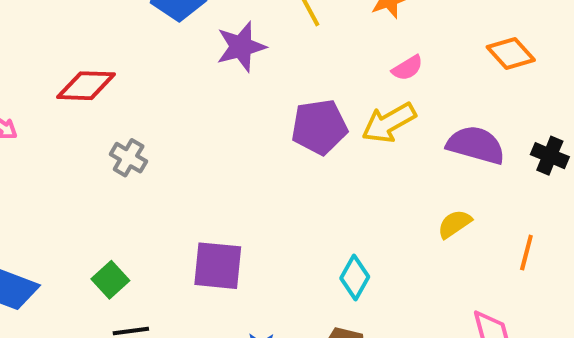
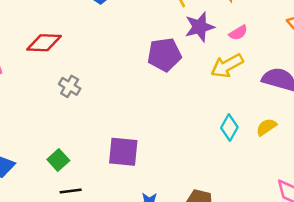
purple star: (241, 47) -> (200, 27), moved
purple pentagon: (319, 127) -> (164, 55), moved
cyan diamond: (355, 277) -> (229, 128), moved

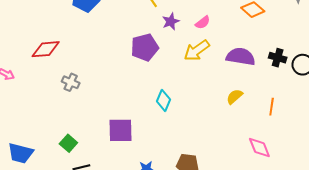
purple star: (200, 27) -> (171, 21), size x0.7
cyan diamond: (229, 128) -> (164, 100), moved

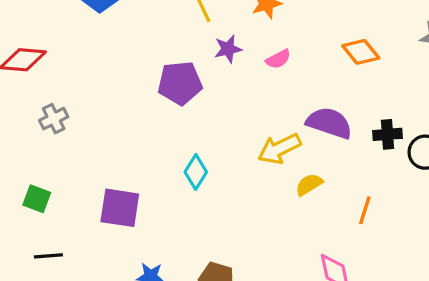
yellow arrow: (197, 50) -> (279, 149), moved
black cross: (278, 58) -> (387, 134), turned -30
gray cross: (71, 82) -> (54, 119), turned 30
green square: (68, 143) -> (37, 199), moved, turned -30

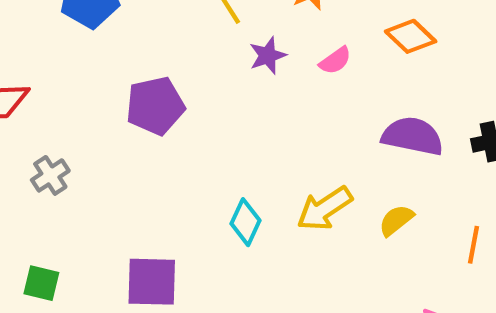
orange diamond: (361, 52) -> (411, 36), moved
purple pentagon: (180, 83) -> (155, 106), moved
yellow arrow: (279, 149) -> (325, 209), moved

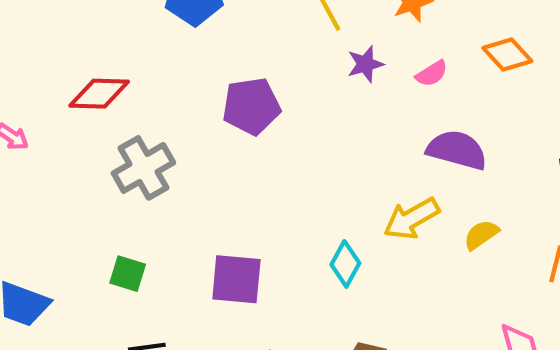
purple semicircle: (413, 136) -> (457, 150), moved
gray cross: (50, 175) -> (143, 168), size x1.6
cyan diamond: (246, 222) -> (345, 264), moved

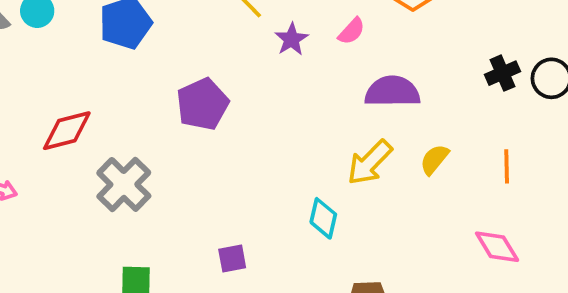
purple square: (236, 279) -> (232, 258), size x0.6

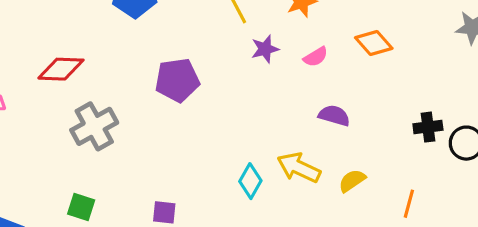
purple semicircle: (392, 92) -> (334, 116), size x0.7
yellow arrow: (370, 163) -> (299, 168), turned 54
cyan diamond: (323, 218) -> (250, 181), moved

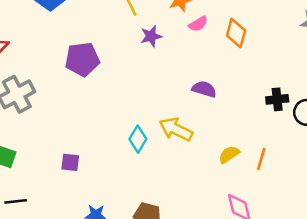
orange diamond: (374, 43) -> (236, 33), turned 56
pink semicircle: (316, 57) -> (198, 24), moved
yellow semicircle: (352, 181) -> (229, 154), moved

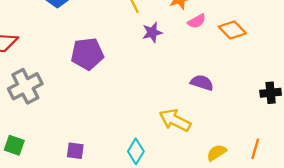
orange diamond: (236, 33) -> (232, 30), turned -60
cyan diamond: (138, 139) -> (136, 151), moved
yellow semicircle: (229, 154) -> (217, 153), moved

